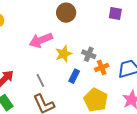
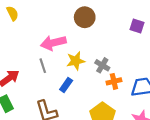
blue rectangle: (74, 76) -> (66, 85), moved
gray line: (40, 80) -> (43, 66), moved

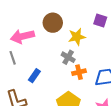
brown circle: (85, 17) -> (53, 23), moved
yellow star: (76, 61) -> (77, 37), moved

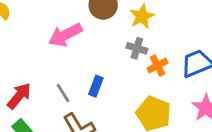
gray line: (13, 58) -> (63, 93), moved

